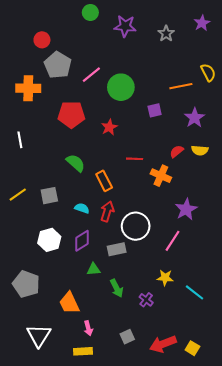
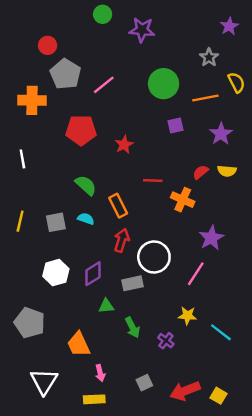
gray star: (166, 34) -> (209, 57), moved
green circle: (121, 87) -> (164, 84), moved
yellow line: (18, 195) -> (20, 221), turned -42
cyan semicircle: (82, 208) -> (86, 219), moved

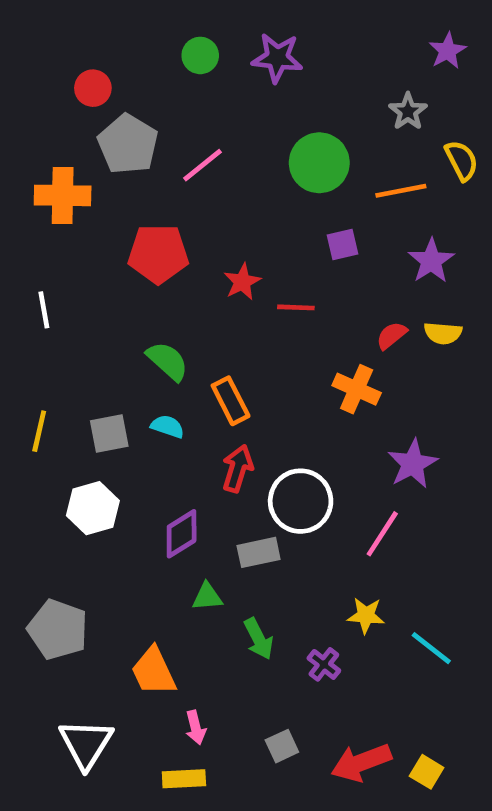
green circle: (103, 14) -> (200, 55), moved
red line: (153, 180) -> (296, 307), moved
white hexagon: (56, 273) -> (93, 508), moved

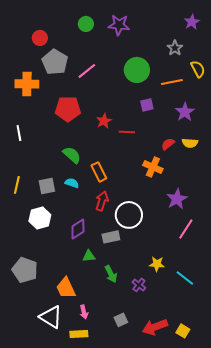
pink line: (382, 534) -> (186, 229), moved
white triangle: (86, 744) -> (51, 317), moved, turned -30

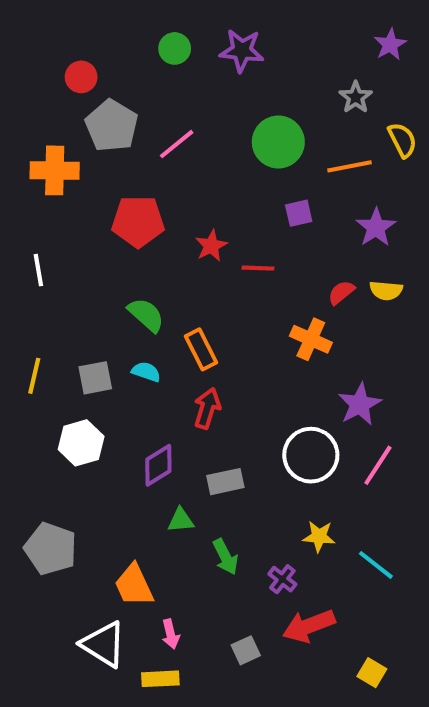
white circle: (129, 215) -> (311, 455), moved
red arrow: (155, 327) -> (309, 626), moved

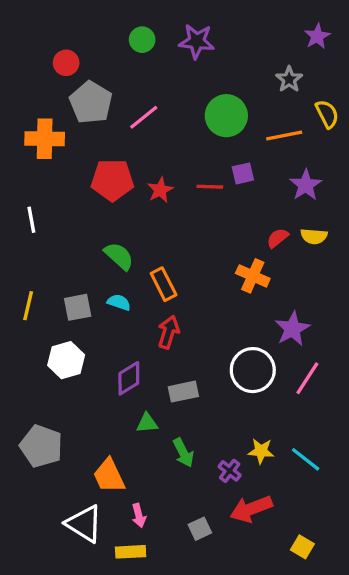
red star: (211, 246) -> (160, 190), moved
red line: (258, 268) -> (210, 187), moved
yellow star: (319, 536) -> (261, 451), moved

